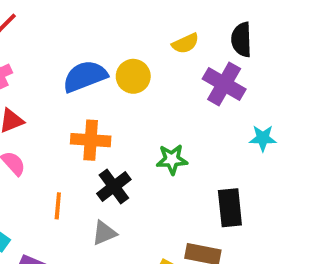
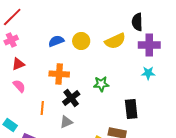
yellow semicircle: (185, 43) -> (115, 41), moved, size x1.5
blue semicircle: (85, 76) -> (56, 41), size x0.7
purple cross: (224, 84) -> (149, 45), moved, turned -30

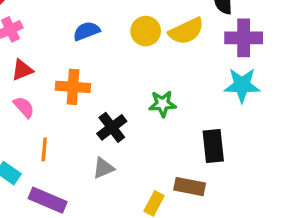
yellow circle: (81, 41) -> (146, 31), moved
cyan star: (148, 73) -> (242, 85), size x1.5
orange cross: (59, 74) -> (73, 87), moved
orange line: (42, 108) -> (44, 149), moved

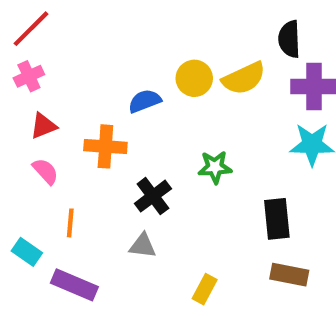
blue semicircle: (86, 31) -> (145, 101), moved
gray triangle: (103, 168) -> (143, 246), turned 30
brown rectangle: (190, 187) -> (289, 275), moved

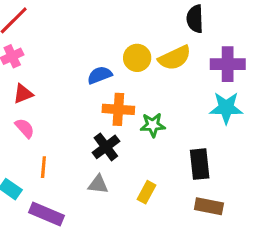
black semicircle: (289, 39) -> (195, 19), moved
orange cross: (105, 146) -> (118, 109), moved
yellow rectangle: (205, 289) -> (146, 192), moved

